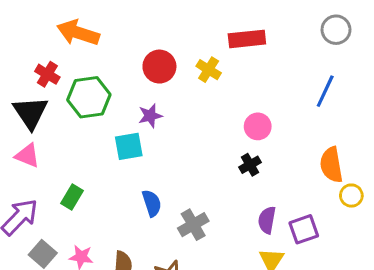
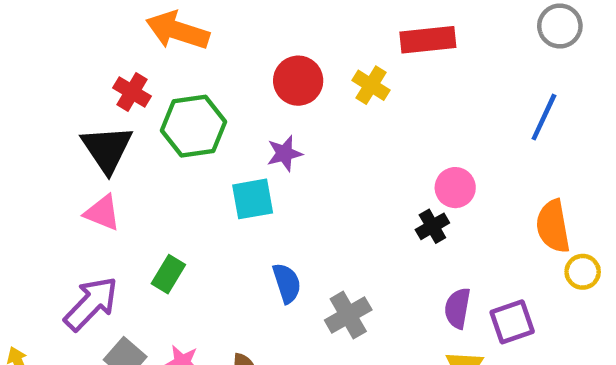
pink circle: (258, 126) -> (455, 188), moved

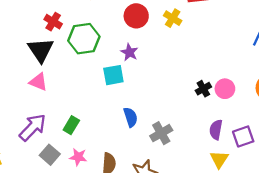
purple star: (284, 153) -> (129, 52), turned -30
pink circle: (455, 188) -> (225, 89), moved
green rectangle: (168, 274) -> (71, 125), moved

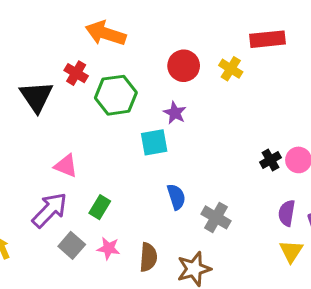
black triangle: (41, 50) -> (36, 97), moved
pink triangle: (38, 82) -> (66, 166), moved
gray cross: (161, 133) -> (216, 217), turned -30

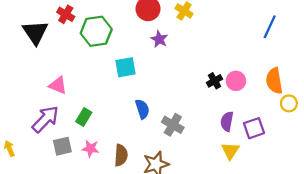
purple star: (175, 113) -> (159, 39), moved
gray square: (72, 245) -> (62, 146), turned 36

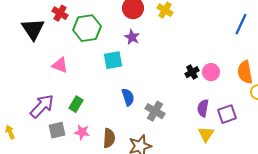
purple star: (159, 39) -> (132, 37), moved
pink triangle: (58, 85) -> (60, 65), moved

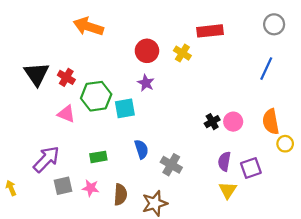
red cross: (60, 13) -> (66, 77), moved
green hexagon: (87, 28) -> (96, 96), moved
green rectangle: (76, 104) -> (98, 157), moved, turned 49

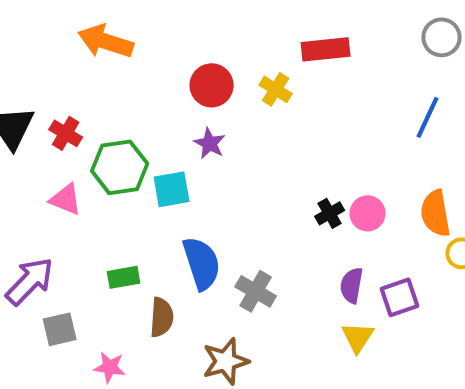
blue semicircle: (141, 149) -> (202, 263), size x1.5
pink star: (91, 188) -> (110, 367), moved
brown semicircle: (120, 195) -> (162, 317), moved

